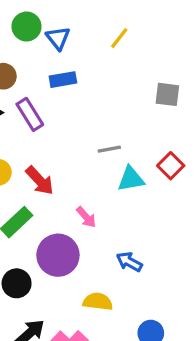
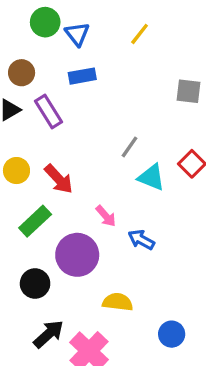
gray line: (109, 149) -> (129, 147), turned -45
cyan triangle: (131, 179) -> (151, 177), turned 32
blue arrow: (129, 262) -> (141, 240), moved

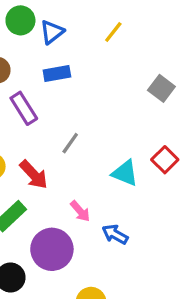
blue triangle: (77, 34) -> (52, 32), turned 30
gray square: (188, 91) -> (161, 88), turned 30
gray line: (129, 147) -> (70, 143), moved

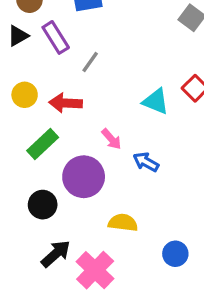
gray line: (70, 143) -> (90, 62), moved
red arrow: (34, 175) -> (66, 103), turned 136

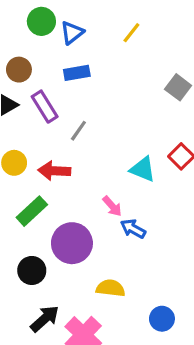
pink arrow: (111, 139) -> (112, 206), moved

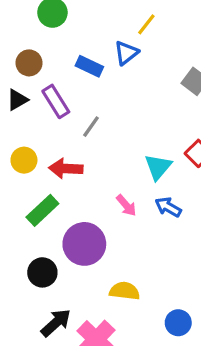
blue triangle: (72, 33) -> (126, 53), moved
blue rectangle: (77, 73) -> (89, 66), turned 35
cyan triangle: (143, 169) -> (158, 167), turned 48
blue arrow: (133, 229) -> (168, 207), moved

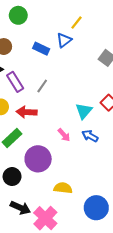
purple rectangle: (56, 101) -> (15, 82), moved
black arrow: (56, 323) -> (20, 208), turned 66
blue circle: (178, 323) -> (96, 208), size x1.5

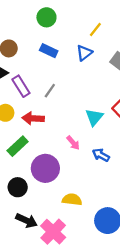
green circle: (18, 15) -> (46, 17), moved
yellow line: (76, 23) -> (95, 30), moved
blue triangle: (64, 40) -> (84, 53), moved
blue arrow: (90, 136) -> (101, 155), moved

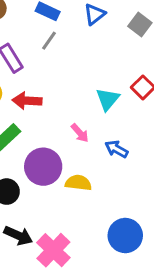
gray line: (50, 91) -> (49, 41), moved
yellow semicircle: (72, 199) -> (78, 183), moved

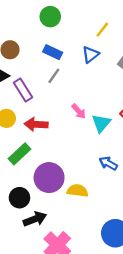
pink arrow: (80, 133) -> (79, 111), moved
black arrow: (18, 236) -> (35, 219), moved, turned -45

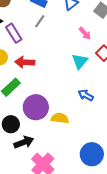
pink arrow: (79, 111) -> (85, 33), moved

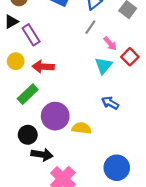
gray line: (40, 21) -> (90, 27), moved
pink arrow: (85, 33) -> (110, 44), moved
black arrow: (24, 142) -> (42, 155), turned 30

